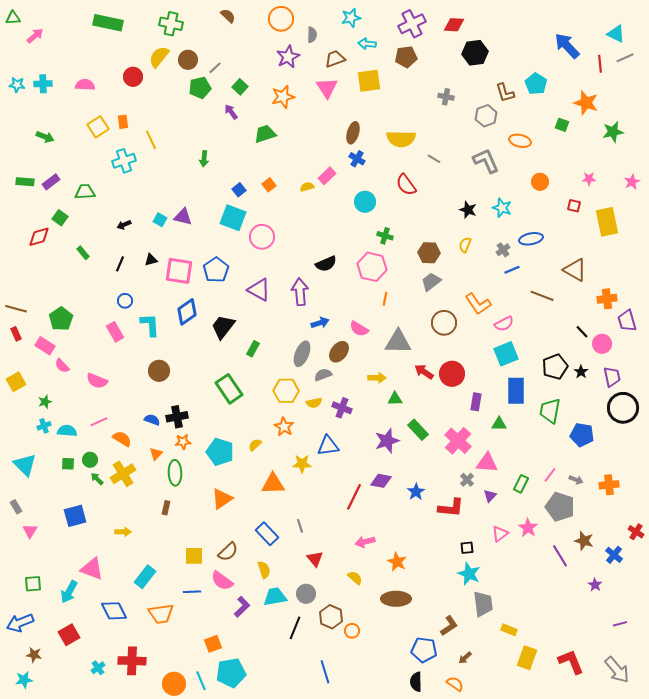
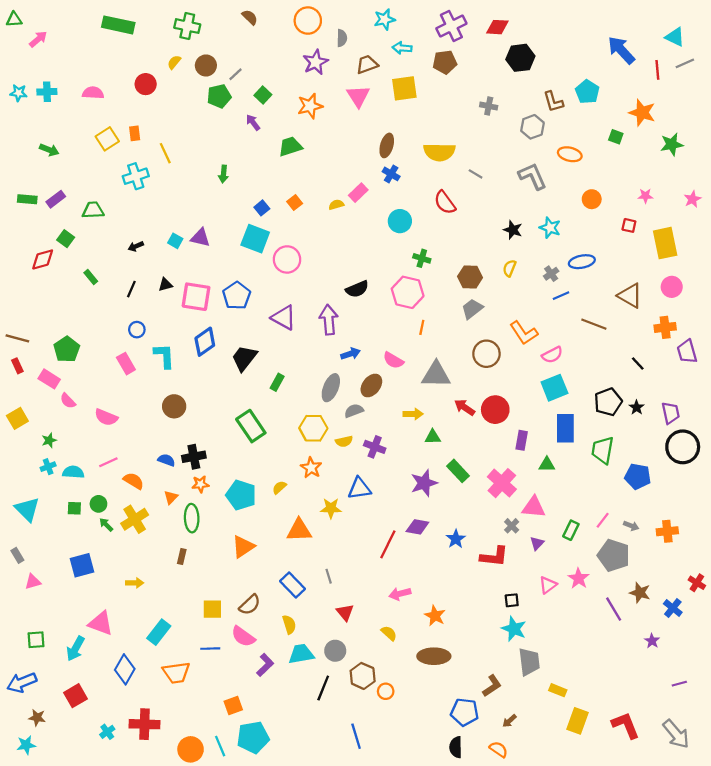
yellow semicircle: (159, 57) -> (174, 62), size x0.6
pink circle: (602, 344) -> (672, 287), moved
pink triangle: (30, 531) -> (33, 582), turned 42
blue diamond: (114, 611) -> (125, 669), turned 56

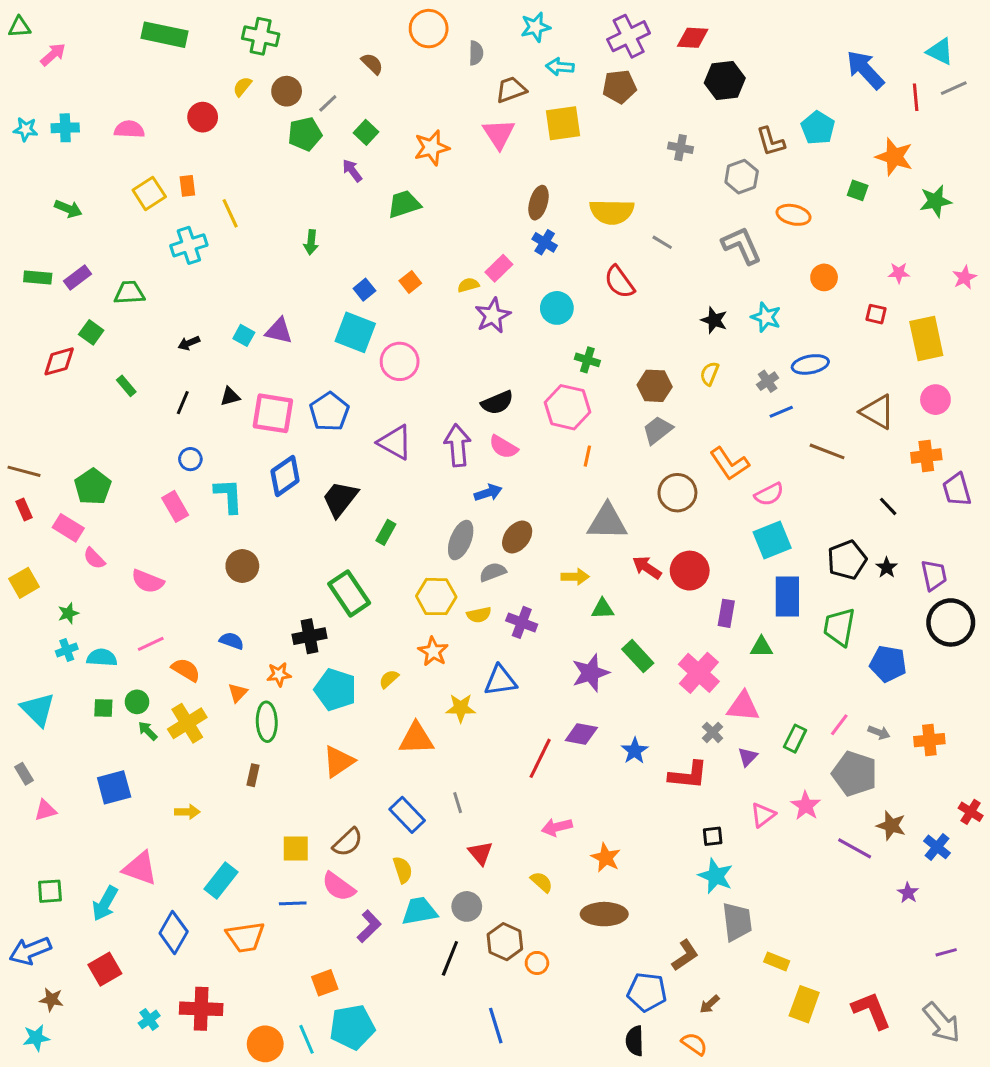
brown semicircle: (250, 17) -> (372, 64), moved
purple star: (315, 62) -> (493, 316), moved
pink semicircle: (393, 360) -> (503, 447), moved
black cross: (194, 457) -> (309, 636), moved
purple line: (614, 609) -> (855, 848), turned -30

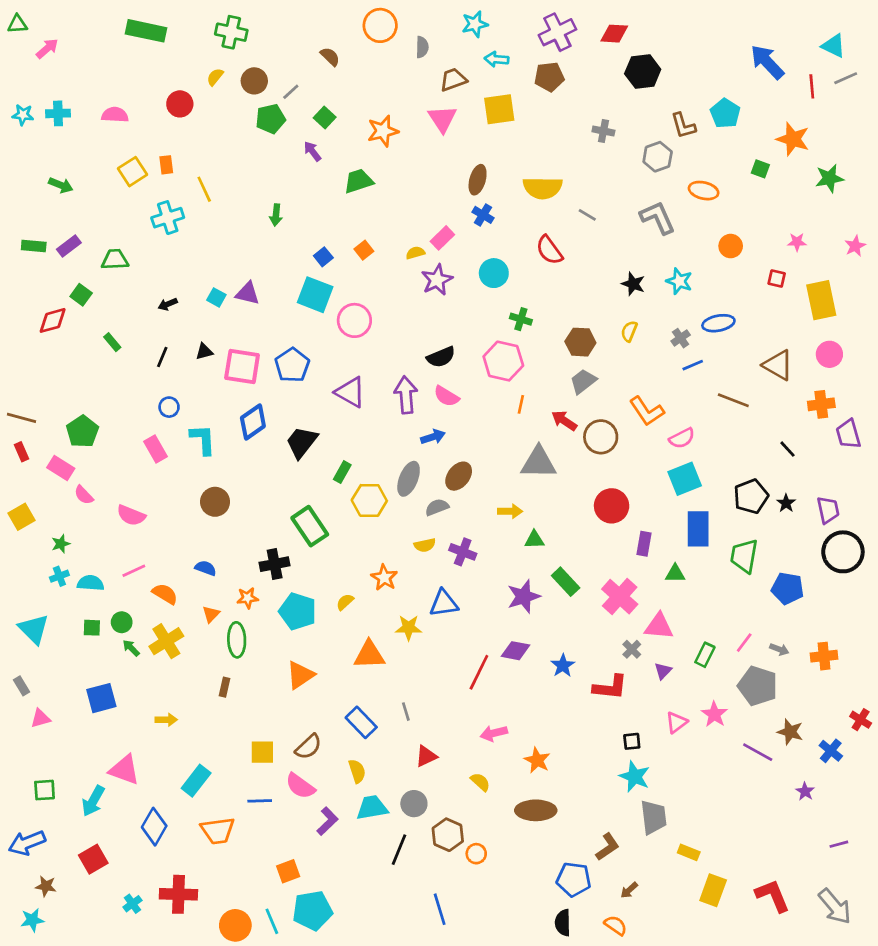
red arrow: (647, 568) -> (564, 421), moved
yellow hexagon: (436, 597) -> (369, 500), moved
red triangle: (480, 853) -> (426, 756), turned 45

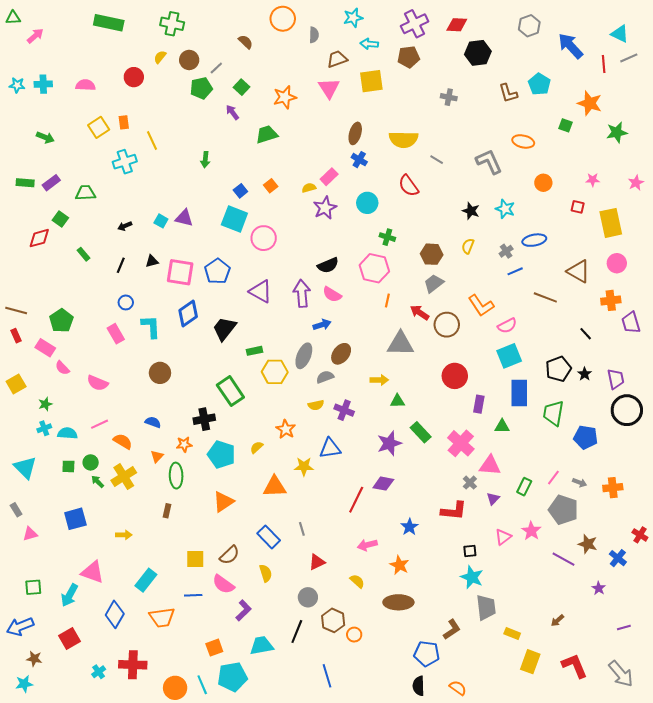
gray hexagon: (658, 157) -> (529, 26), moved
green rectangle: (342, 472) -> (255, 351), turned 49
blue star: (563, 666) -> (410, 527), moved
cyan trapezoid: (372, 808) -> (262, 646), moved
brown arrow: (629, 890) -> (557, 620), moved

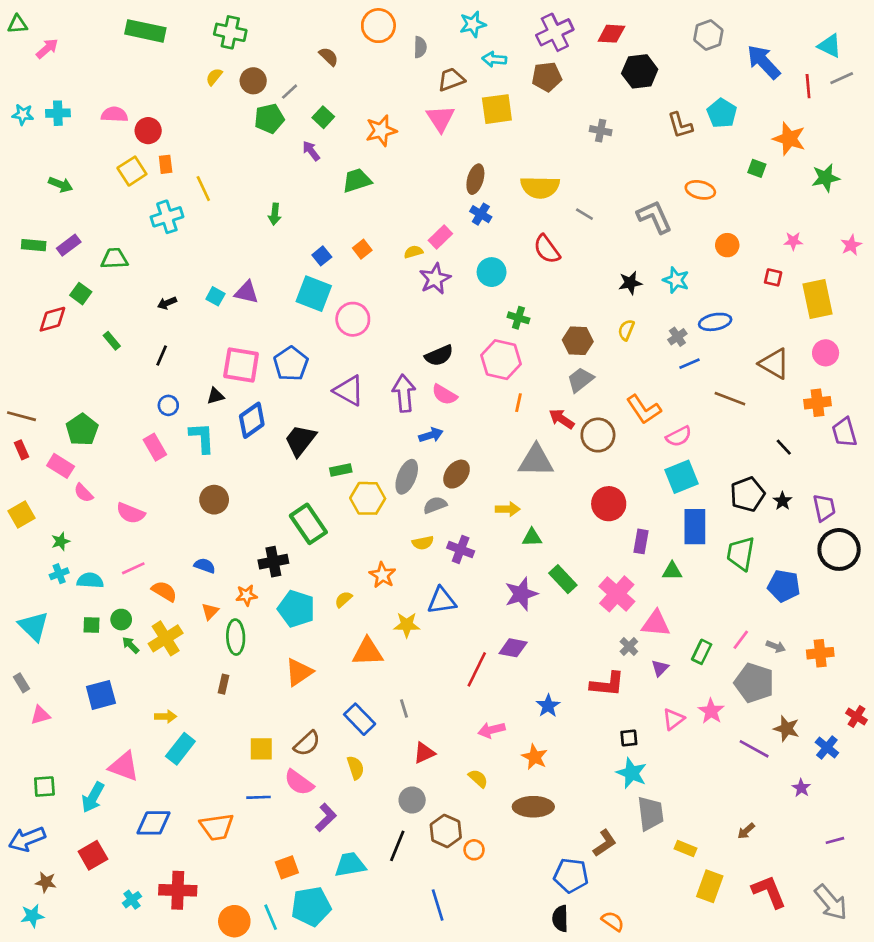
red circle: (134, 77) -> (148, 131), moved
black star: (471, 211) -> (630, 283), turned -30
black triangle: (152, 261) -> (215, 396), moved
cyan rectangle: (146, 580) -> (180, 749), moved
blue diamond: (115, 614) -> (153, 823), turned 60

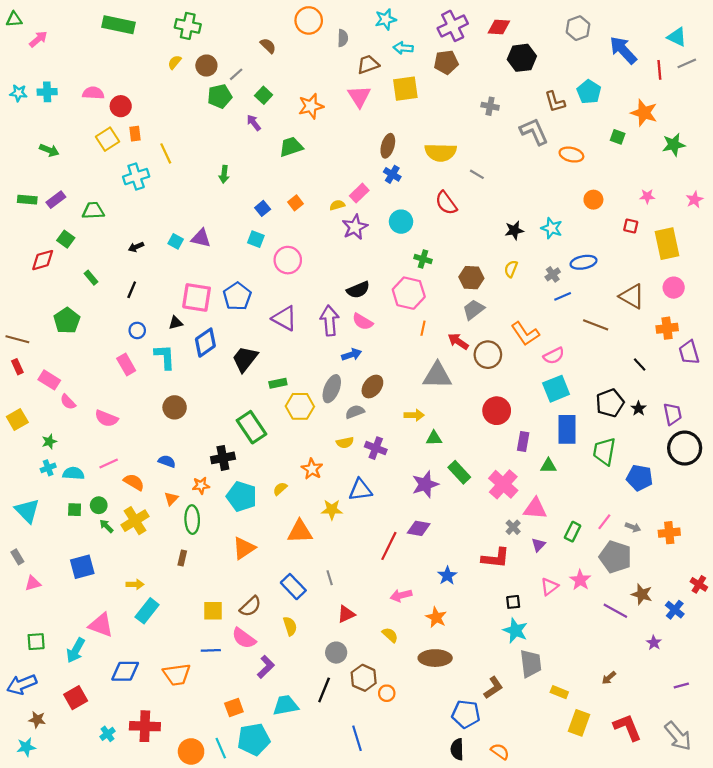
gray L-shape: (655, 217) -> (534, 131), moved
cyan square: (314, 294) -> (256, 239), size x0.6
green pentagon: (82, 430) -> (67, 321), moved

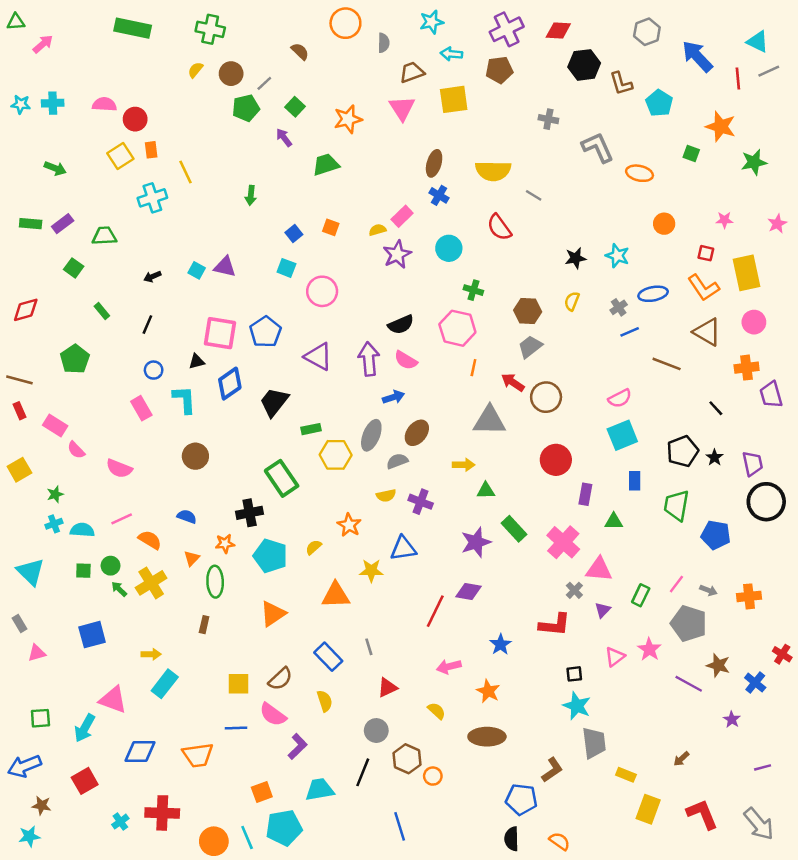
brown L-shape: (555, 102) -> (621, 83), moved
orange square: (295, 203) -> (331, 227), turned -32
red diamond: (43, 260) -> (26, 310), moved
orange L-shape: (525, 334) -> (703, 288), moved
blue rectangle: (567, 429) -> (635, 481), size x0.6

